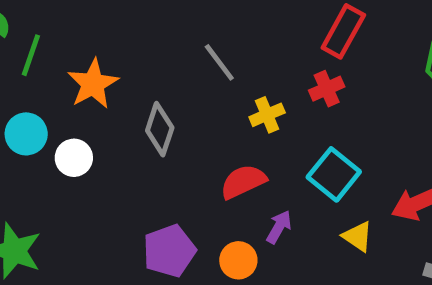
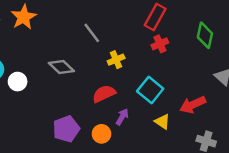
orange star: (93, 84) -> (24, 17), moved
red cross: (327, 89) -> (160, 44), moved
gray diamond: (160, 129) -> (61, 67), turned -65

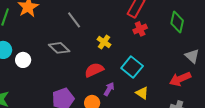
gray line: (92, 33) -> (74, 20), moved
yellow cross: (116, 60) -> (104, 42), turned -32
red arrow: (193, 105) -> (180, 79), moved

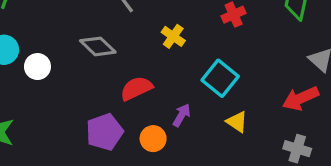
red semicircle: (94, 70) -> (136, 88), moved

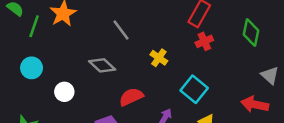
white circle: (37, 67) -> (64, 92), moved
red arrow: (301, 98) -> (255, 104), turned 36

